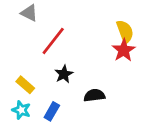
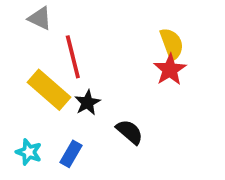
red line: (53, 41) -> (73, 57), turned -52
yellow rectangle: (25, 85) -> (49, 90), moved, size x1.6
black semicircle: (94, 95) -> (130, 132), turned 48

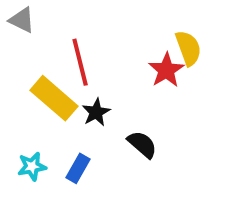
gray triangle: (40, 18) -> (22, 20), moved
red star: (170, 70) -> (166, 70), moved
cyan star: (29, 152) -> (32, 166), turned -30

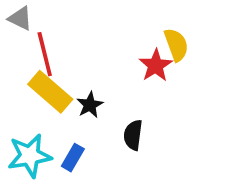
red line: (80, 62) -> (45, 54), moved
black semicircle: (142, 144) -> (133, 135), turned -124
cyan star: (32, 166) -> (30, 156), size x1.6

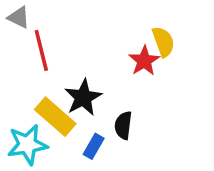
yellow rectangle: (50, 92) -> (55, 117), moved
black star: (90, 105) -> (83, 97), size x1.5
blue rectangle: (73, 158) -> (94, 146), moved

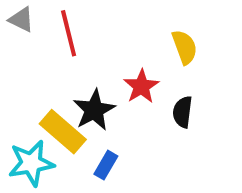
red line: (41, 50) -> (69, 33), moved
red star: (144, 61) -> (141, 86), moved
black semicircle: (123, 125) -> (183, 112), moved

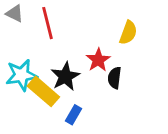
yellow semicircle: (185, 47) -> (128, 33), turned 40
black semicircle: (183, 112) -> (115, 78), moved
cyan star: (31, 163) -> (21, 75), moved

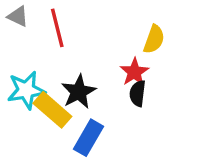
red star: (98, 60) -> (134, 72), moved
blue rectangle: (74, 115) -> (88, 138), size x1.5

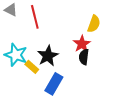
cyan star: (26, 90) -> (16, 55), turned 30
yellow rectangle: (52, 110) -> (32, 67), size x0.6

